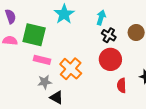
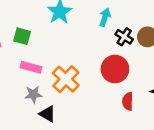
green square: (34, 35) -> (22, 36), size x0.6
black cross: (109, 35) -> (124, 37), moved

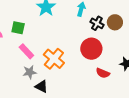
pink rectangle: (31, 67) -> (26, 51), turned 35
red semicircle: (128, 101) -> (103, 73), turned -64

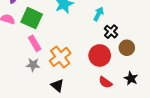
brown circle: (115, 22) -> (127, 48), moved
green square: (18, 28) -> (32, 18), size x1.5
black triangle: (41, 86) -> (57, 85), moved

